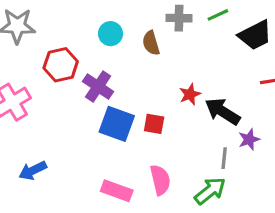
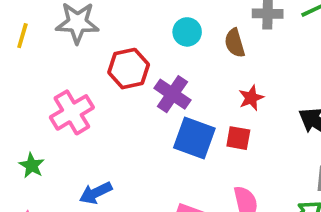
red star: (190, 94) -> (251, 98), moved

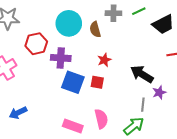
cyan circle: (187, 32) -> (69, 23), size x1.6
purple cross: (172, 94) -> (61, 58), turned -30

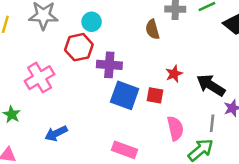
cyan circle: (69, 23) -> (92, 22), moved, size x0.6
red star: (104, 60) -> (174, 74), moved
pink semicircle: (101, 119) -> (175, 128), moved

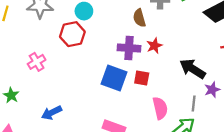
purple cross: (109, 65) -> (129, 48), moved
red star: (174, 74) -> (154, 46), moved
pink cross: (40, 78) -> (37, 62), size x0.7

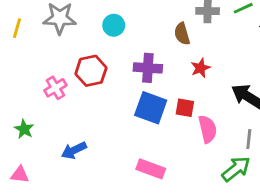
red hexagon: (72, 34) -> (91, 71), moved
purple cross: (129, 48) -> (148, 68), moved
pink semicircle: (160, 108) -> (208, 129), moved

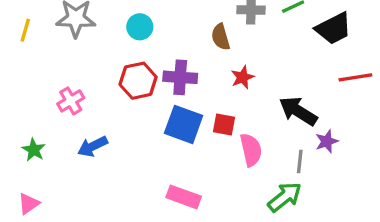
red hexagon: (91, 71) -> (138, 81), moved
blue arrow: (74, 150) -> (93, 146), moved
pink triangle: (20, 175) -> (29, 204), turned -42

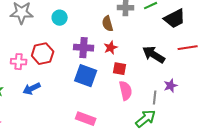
red star: (243, 77) -> (111, 48), moved
red hexagon: (138, 81) -> (43, 54), moved
pink cross: (71, 101) -> (19, 62), turned 35
black arrow: (298, 111) -> (154, 55), moved
red square: (224, 124) -> (120, 69), moved

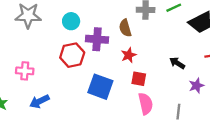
purple cross: (84, 48) -> (97, 39), moved
red hexagon: (43, 54) -> (72, 55), moved
black arrow: (154, 55) -> (177, 63), size x0.6
purple star: (171, 86) -> (196, 86), moved

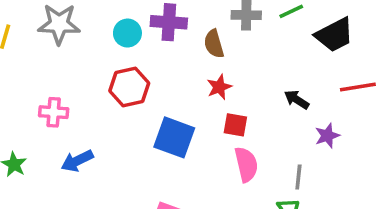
purple cross: (97, 39) -> (169, 22), moved

